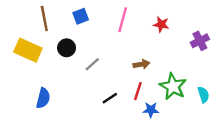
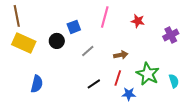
blue square: (81, 16) -> (74, 27), moved
brown line: (44, 19) -> (17, 16), moved
gray line: (92, 64) -> (88, 51), moved

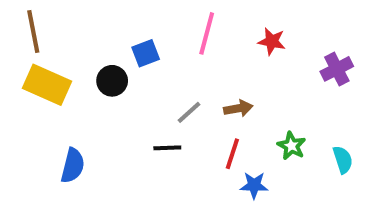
gray line: (88, 51) -> (189, 112), moved
green star: (148, 74) -> (292, 146), size x0.6
black line: (94, 84) -> (167, 148), moved, turned 32

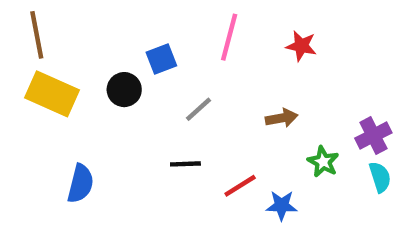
purple cross: (337, 69) -> (373, 135), moved
brown arrow: (238, 108) -> (282, 118), moved
gray line: (189, 112) -> (199, 109), moved
red line: (232, 154) -> (240, 186), moved, turned 40

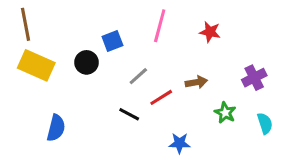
purple cross: (373, 135) -> (254, 78), moved
black line: (185, 164) -> (129, 114), turned 30
red line: (240, 186) -> (161, 97), moved
blue star: (282, 205) -> (180, 143), moved

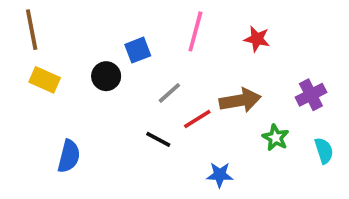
yellow rectangle: (36, 65) -> (45, 80), size x0.7
brown arrow: (196, 82) -> (240, 100), size x1.5

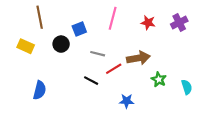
brown line: (32, 30) -> (40, 17), moved
gray line: (169, 93) -> (98, 54), turned 56
purple cross: (311, 95) -> (179, 23), moved

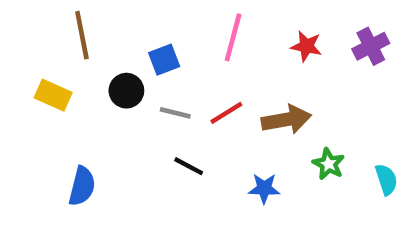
gray line: (98, 54) -> (175, 113), moved
red line: (114, 69) -> (226, 113), moved
blue star: (127, 101) -> (264, 188), moved

